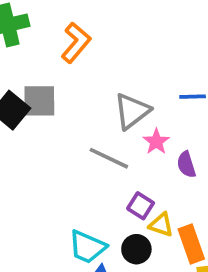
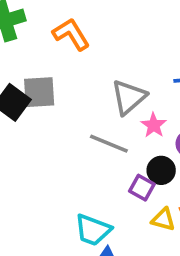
orange L-shape: (76, 43) -> (71, 34), turned -69
yellow triangle: (161, 225) -> (163, 219), moved
black circle: (136, 249) -> (161, 170), moved

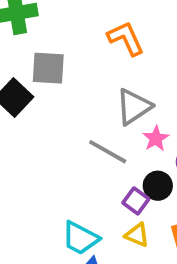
orange L-shape: (71, 34) -> (126, 38), moved
gray square: (39, 92) -> (48, 68), moved
yellow triangle: (163, 219) -> (137, 235), moved

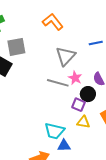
pink star: (156, 138) -> (75, 78), moved

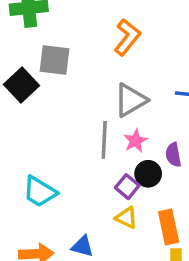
orange L-shape: (53, 22) -> (127, 37), turned 60
gray line: (58, 83) -> (104, 140), turned 60
cyan trapezoid: (54, 131) -> (40, 192), moved

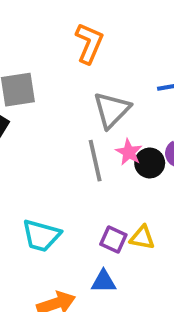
black circle: (148, 174) -> (150, 163), moved
purple square: (127, 187) -> (113, 239), moved

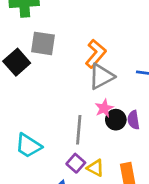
orange L-shape: (89, 43) -> (96, 54), moved
gray line: (95, 161) -> (79, 130), moved

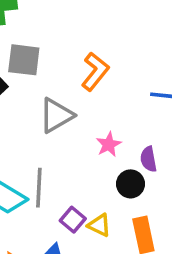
gray triangle: (101, 76) -> (56, 115), moved
black circle: (116, 120) -> (131, 184), moved
gray line: (79, 130) -> (39, 188), moved

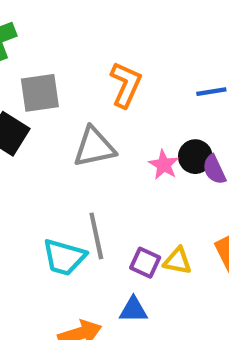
gray triangle: (56, 115) -> (94, 147), turned 33
black circle: (131, 184) -> (195, 157), moved

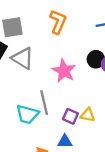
gray triangle: (94, 147) -> (23, 58), moved, turned 45
pink star: (164, 165) -> (64, 71), moved, size x1.5

